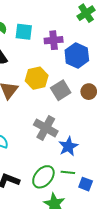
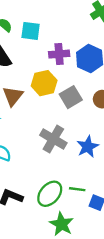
purple cross: (54, 40) -> (59, 54), moved
blue star: (68, 146) -> (88, 147), moved

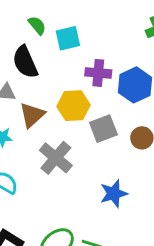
cyan square: (31, 31) -> (68, 38), turned -30
gray cross: (53, 139) -> (56, 158), moved

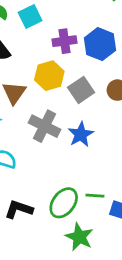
blue star: (114, 194) -> (81, 134), moved

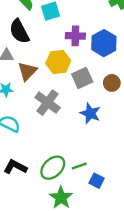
blue star: (81, 134) -> (90, 113), moved, turned -30
green line: (95, 196) -> (79, 166), turned -32

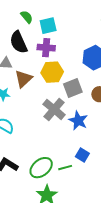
purple cross: (75, 36) -> (46, 48), moved
gray cross: (48, 103) -> (54, 109), moved
blue square: (97, 181) -> (82, 155), moved

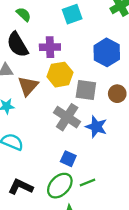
cyan square: (48, 26) -> (72, 14), moved
gray square: (73, 88) -> (86, 90), turned 36
blue square: (82, 155) -> (68, 159), moved

